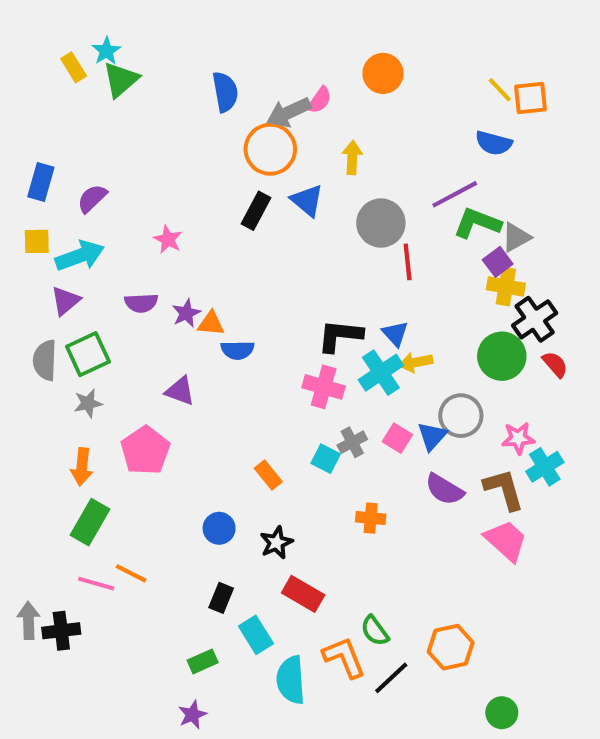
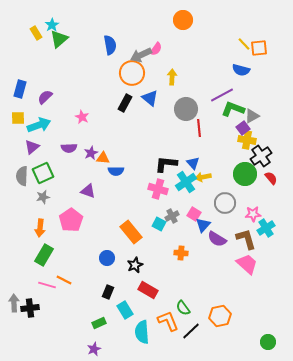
orange circle: (383, 73) -> (183, 20), moved
blue triangle: (432, 436) -> (203, 225), moved
orange rectangle: (268, 475) -> (131, 232), size x1.6
green circle: (502, 713) -> (268, 342), moved

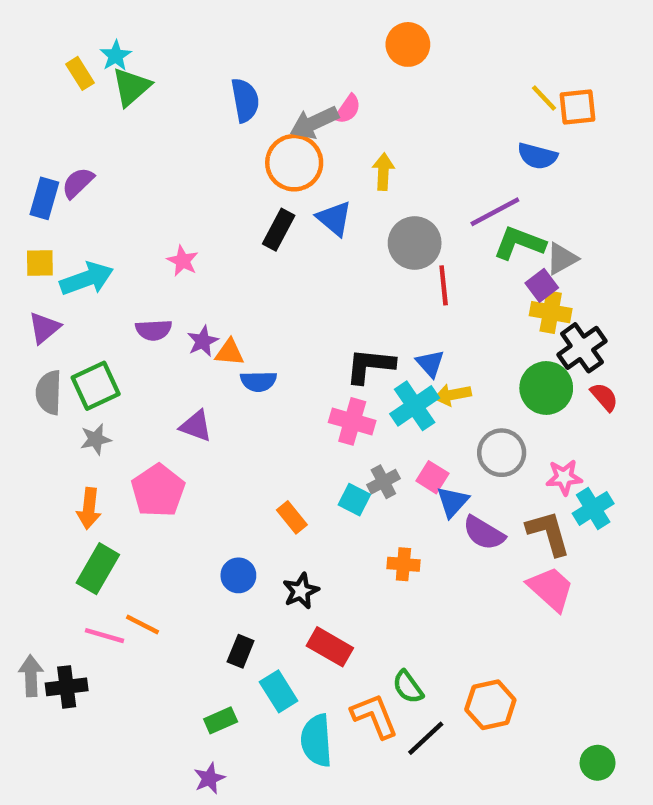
purple semicircle: (45, 97) -> (78, 183), moved
purple triangle: (32, 147) -> (44, 328), moved
orange rectangle: (131, 232) -> (292, 517), size x0.6

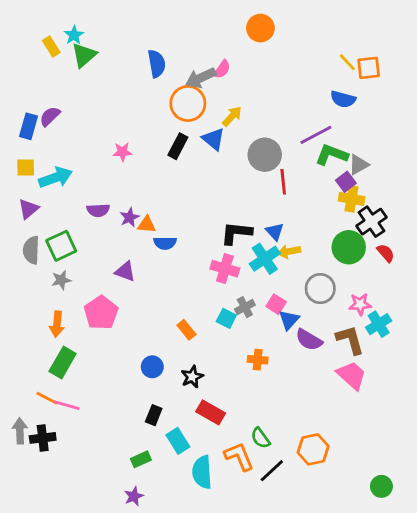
yellow arrow: (383, 172) -> (232, 116), moved, turned 40
pink star: (183, 261) -> (122, 152), moved, turned -30
orange line: (142, 624) -> (47, 398), moved

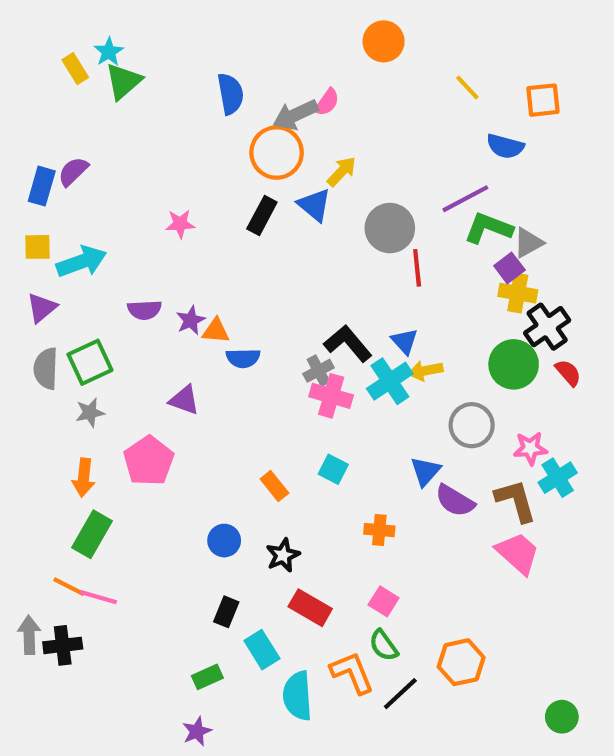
yellow line: (347, 62) -> (467, 88), moved
black L-shape: (236, 233) -> (348, 343), turned 44
pink square: (276, 304) -> (384, 601), moved
gray cross: (245, 307) -> (319, 371), moved

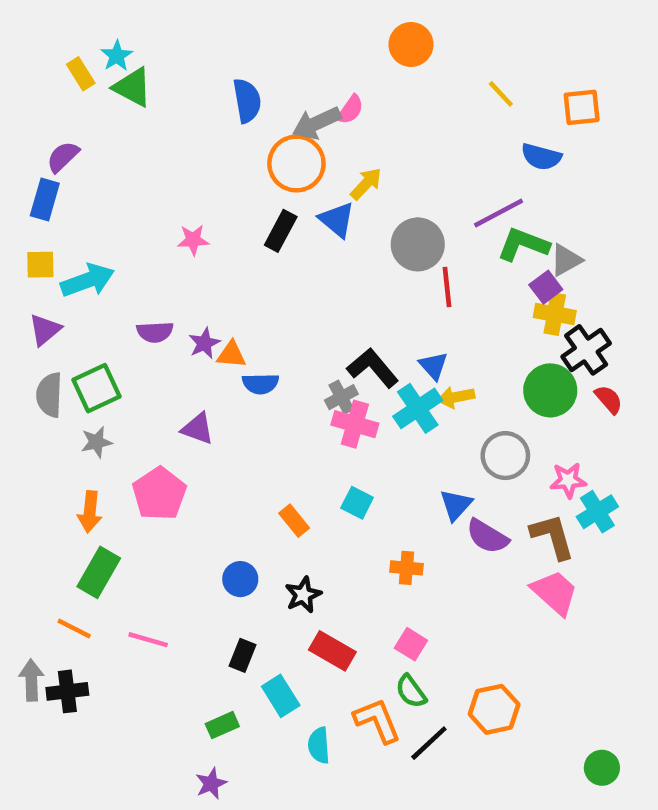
green triangle: (123, 81) -> (132, 87), turned -51
purple semicircle: (73, 171) -> (63, 157), moved
pink line: (98, 597) -> (148, 640), moved
cyan semicircle: (298, 696) -> (319, 745), size x0.7

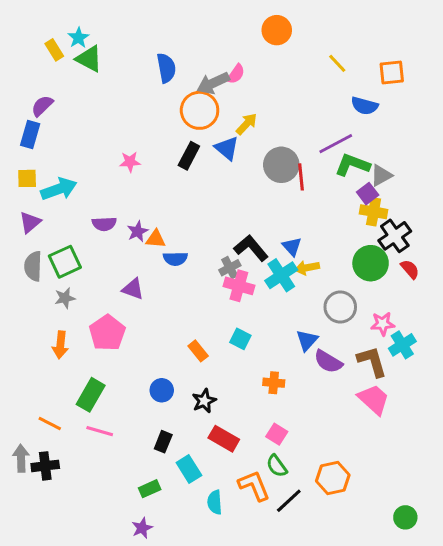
red line: (447, 287) -> (301, 177), moved
green rectangle: (99, 572) -> (91, 395), moved

